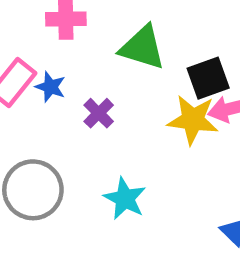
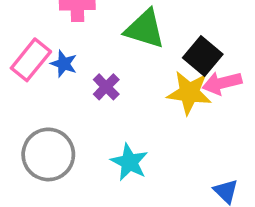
black square: (208, 78) -> (203, 56), turned -30

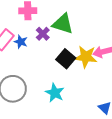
black square: (203, 56) -> (66, 59), moved
purple cross: (106, 87) -> (43, 34), moved

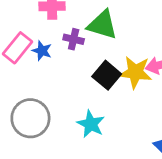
purple cross: (43, 34) -> (74, 39), turned -32

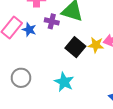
yellow star: (135, 72) -> (96, 45), size x0.7
gray circle: (30, 118) -> (21, 78), size x0.7

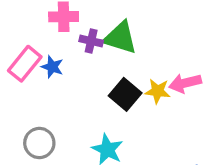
purple cross: (52, 21) -> (91, 41), moved

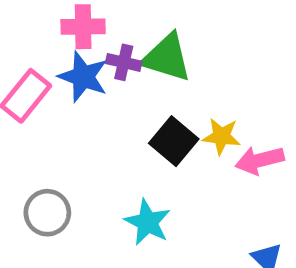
blue star: (52, 67) -> (83, 77), moved, size x1.5
pink arrow: (185, 83) -> (260, 160), moved

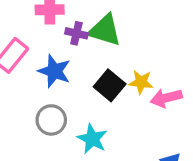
blue star: (83, 77) -> (54, 71), moved
gray circle: (47, 213) -> (51, 120), moved

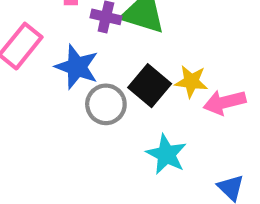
gray circle: (51, 120) -> (106, 104), moved
cyan star: (92, 139) -> (166, 154), moved

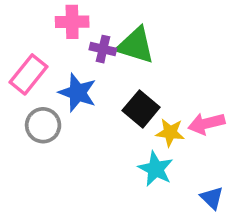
yellow star: (191, 81) -> (170, 133), moved
gray circle: (106, 104) -> (43, 125), moved

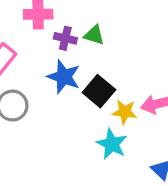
green triangle: (136, 45) -> (94, 35), size x0.6
blue star: (78, 93) -> (64, 77), moved

